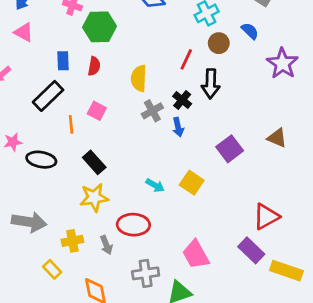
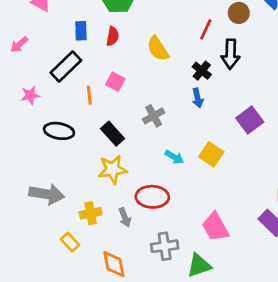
yellow semicircle: (139, 78) -> (158, 49), turned -35
gray cross: (152, 111) -> (154, 116), moved
pink star: (13, 142) -> (30, 95), moved

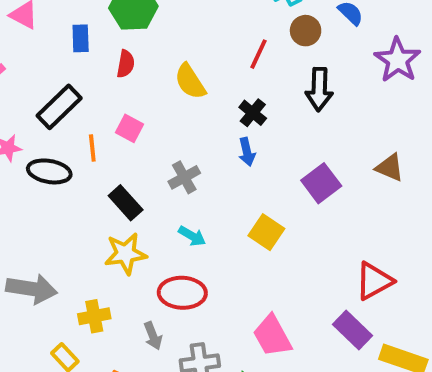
blue rectangle: (81, 31) -> (81, 38), moved
black arrow: (231, 54) -> (319, 89), moved
black ellipse: (59, 131) -> (49, 171), moved
cyan arrow: (174, 157) -> (192, 236), moved
gray arrow: (125, 217) -> (153, 336), moved

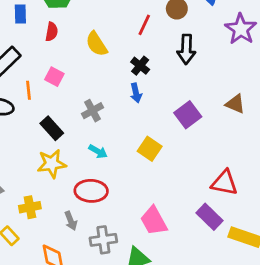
red triangle: (374, 281) -> (224, 183), turned 40

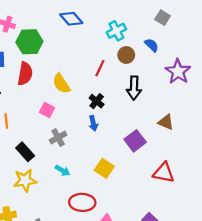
red semicircle: (52, 32) -> (25, 74), size x1.5
pink square: (54, 77) -> (47, 110), moved
brown triangle: (235, 104) -> (166, 122), moved
red triangle: (224, 183) -> (164, 173), moved
red ellipse: (91, 191) -> (82, 202), moved

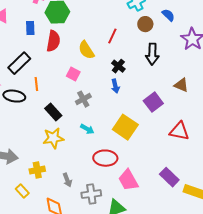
red line: (100, 68) -> (112, 36), moved
yellow square: (104, 168) -> (125, 127), size x1.4

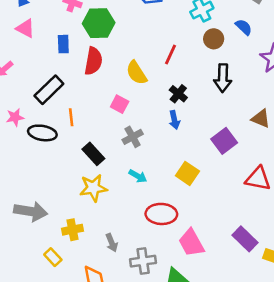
yellow square: (125, 127) -> (187, 173), size x0.7

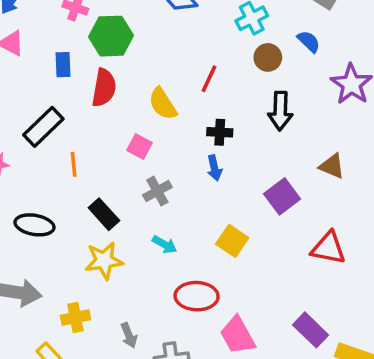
black cross: (178, 94) -> (220, 132), turned -36
black ellipse: (42, 133) -> (34, 225), moved

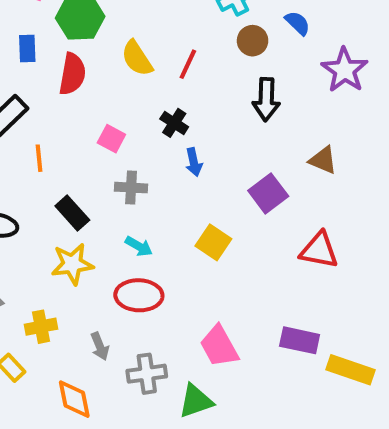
yellow semicircle: (163, 104) -> (137, 58), moved
black cross: (220, 132) -> (174, 123), moved, turned 30
gray cross: (157, 191) -> (131, 188), turned 32
red ellipse: (197, 296) -> (139, 295), moved
purple rectangle: (311, 330) -> (300, 340), turned -32

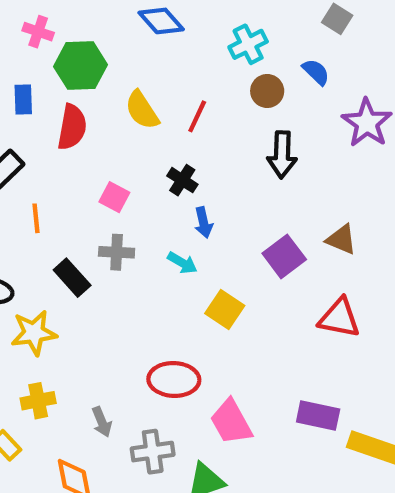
brown triangle: (323, 160) -> (341, 239), moved
gray cross: (131, 188) -> (117, 252), moved
cyan arrow: (139, 246) -> (182, 263), moved
yellow star: (72, 264) -> (34, 333), moved
red ellipse: (139, 295) -> (174, 379), moved

